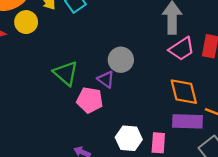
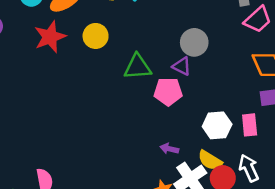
yellow circle: (26, 22) -> (96, 36), moved
green triangle: (66, 73) -> (137, 67), turned -36

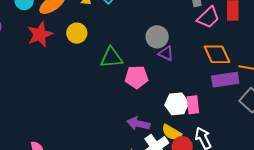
purple triangle: (182, 66) -> (166, 54), moved
pink rectangle: (250, 125) -> (193, 105), moved
purple arrow: (169, 149) -> (138, 124), size x1.5

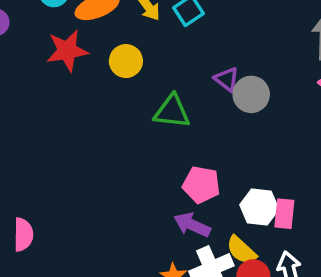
purple triangle: (166, 54) -> (227, 79), moved
pink pentagon: (137, 77) -> (201, 185), moved

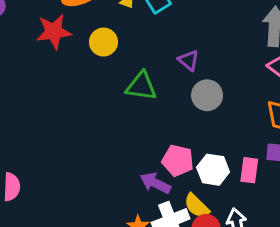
gray circle: (251, 94) -> (207, 95), moved
pink pentagon: (201, 185) -> (178, 161), moved
pink rectangle: (284, 214) -> (249, 170), moved

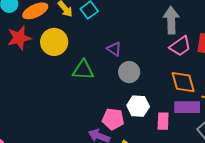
yellow circle: (103, 42) -> (54, 42), size x1.4
white hexagon: (213, 170) -> (138, 106), moved

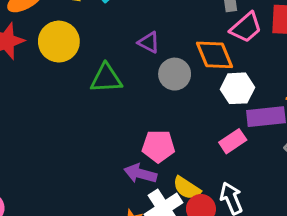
orange diamond: (183, 82) -> (214, 55), moved
white hexagon: (138, 106) -> (237, 88), moved
pink rectangle: (163, 121) -> (233, 141), turned 60

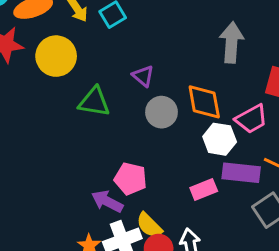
pink trapezoid: (246, 28) -> (251, 119), moved

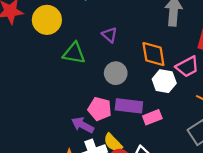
gray circle: (162, 112) -> (116, 73), moved
purple rectangle: (241, 173) -> (129, 106), moved

